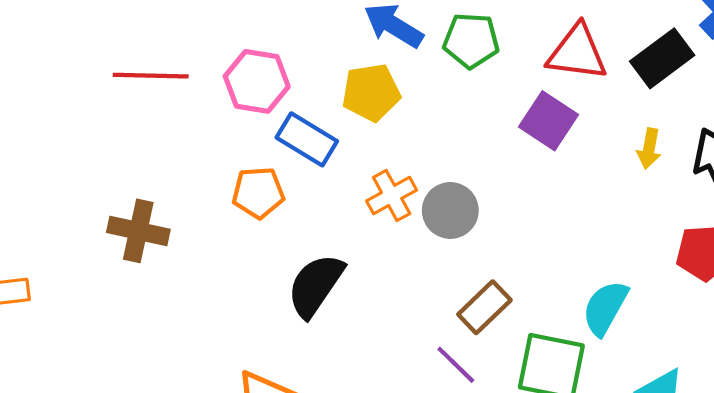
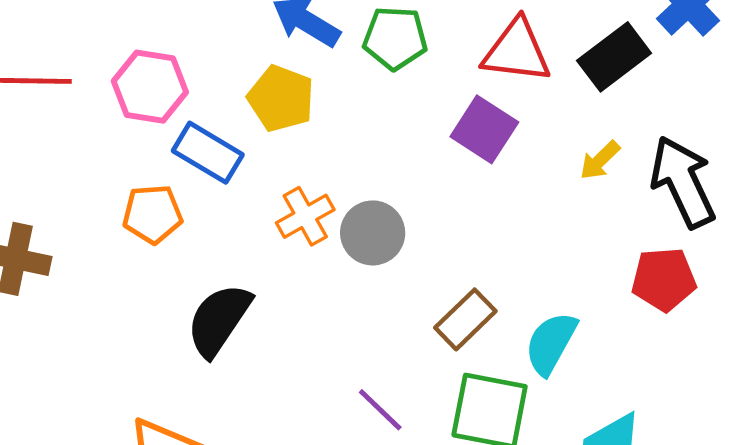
yellow pentagon: (371, 92) -> (281, 98), turned 30
yellow arrow: (649, 149) -> (600, 160), turned 36
brown rectangle: (484, 307) -> (465, 319), moved

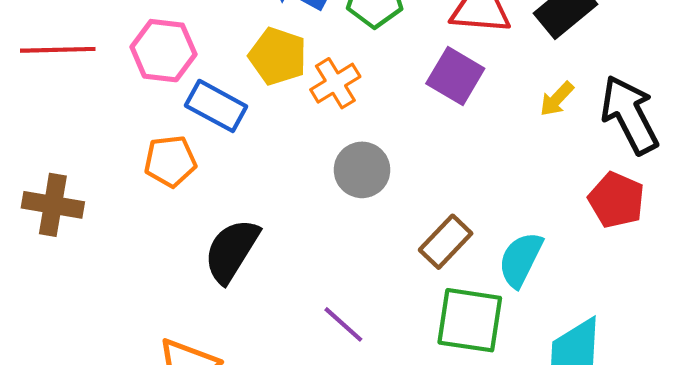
orange cross: (305, 216) -> (335, 83), moved
red pentagon: (664, 279) -> (616, 200), turned 30
purple line: (380, 410) -> (343, 324), moved

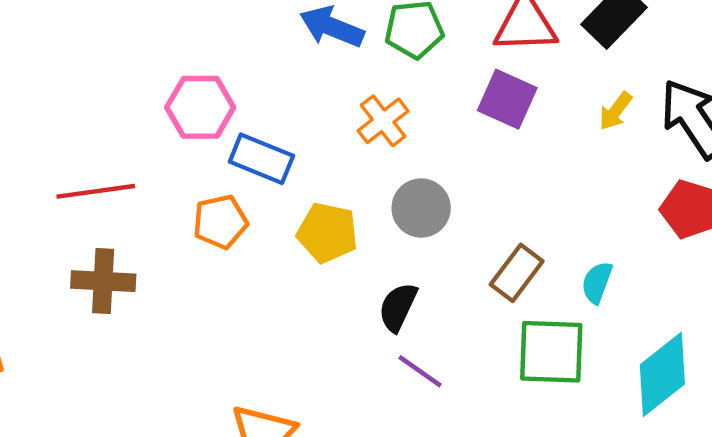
red line: (58, 50) -> (96, 191), moved
yellow pentagon: (278, 56) -> (327, 233), moved
black semicircle: (232, 251) -> (398, 307), moved, size x0.7
cyan semicircle: (521, 259) -> (597, 283), size x0.7

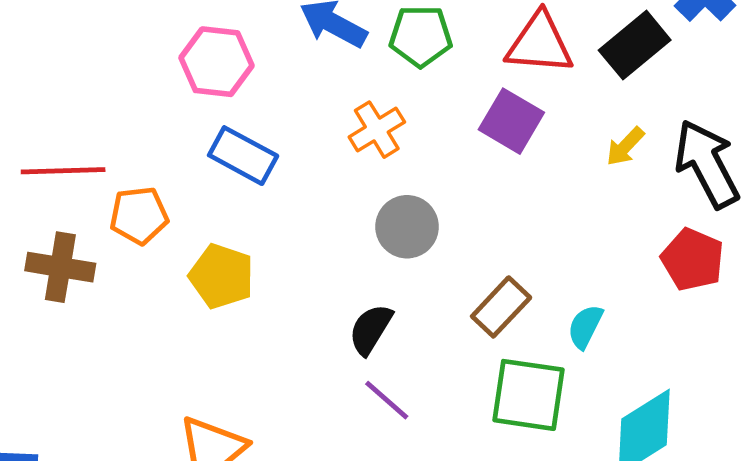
pink hexagon: (200, 107) -> (216, 62), moved
orange pentagon: (220, 222) -> (139, 215), moved
yellow pentagon: (327, 233) -> (222, 276), moved

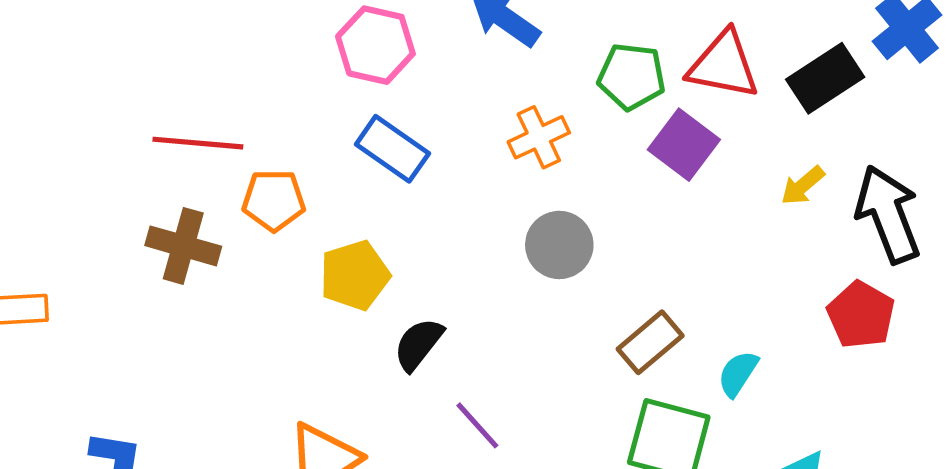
green pentagon: (421, 36) -> (632, 76), moved
yellow pentagon: (222, 276) -> (355, 275), turned 30
black semicircle: (371, 329) -> (418, 344), moved
purple line: (387, 400) -> (477, 425), moved

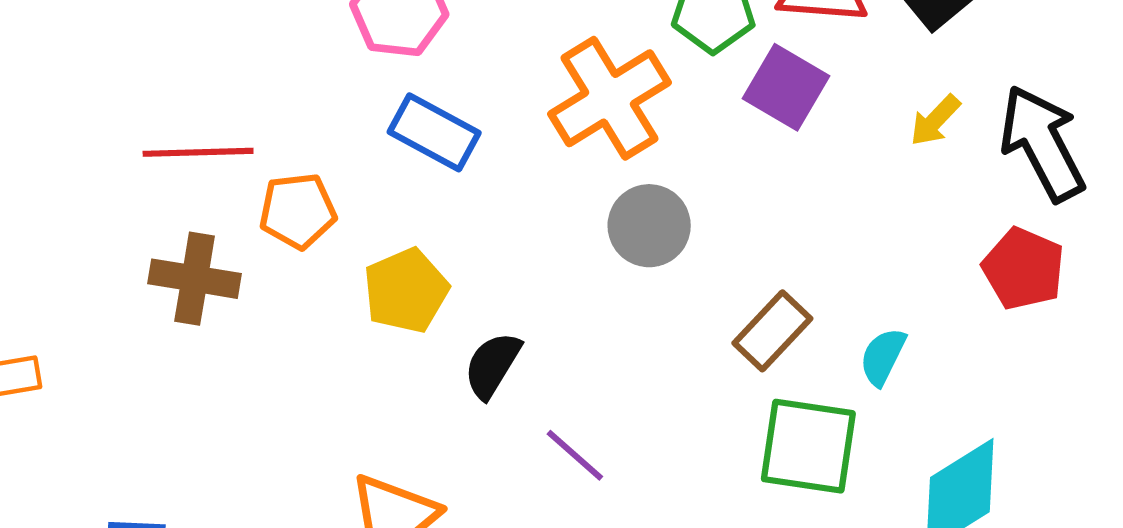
orange cross: (539, 137) -> (609, 98), size x1.6

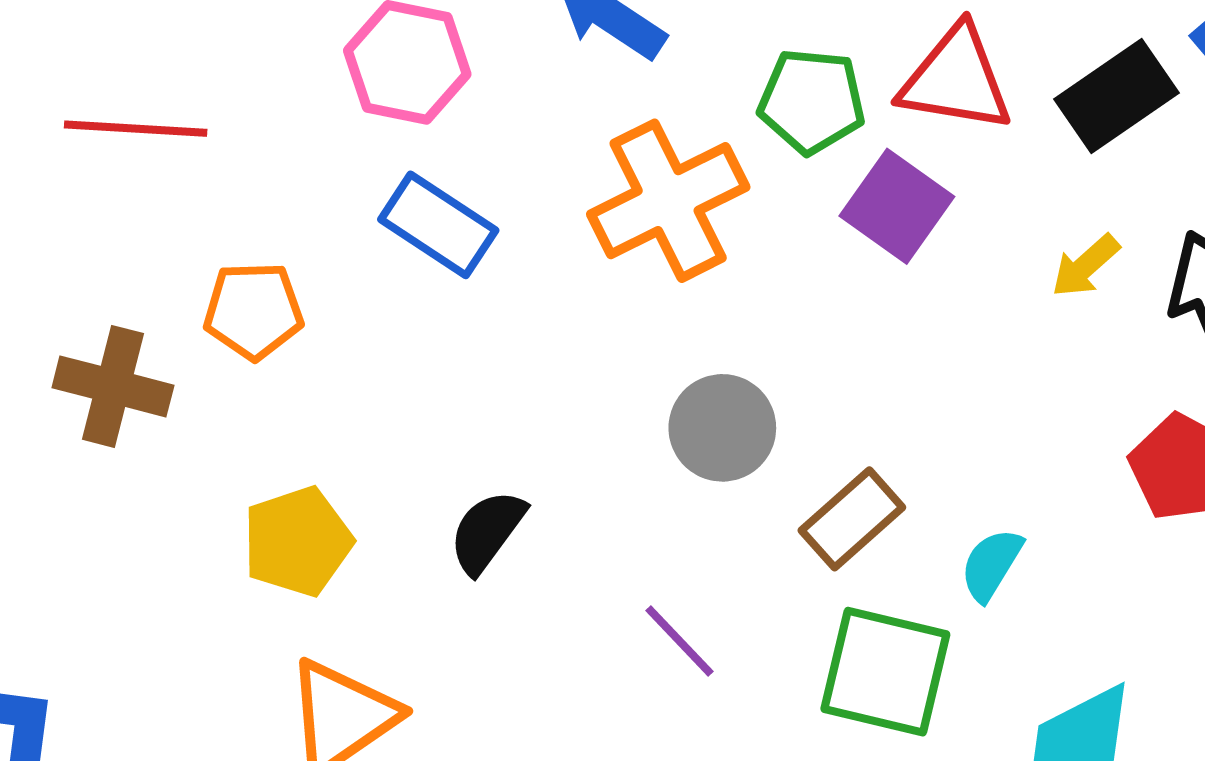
red line: (198, 152) -> (136, 129), moved
gray circle: (649, 226) -> (722, 428), moved
yellow pentagon: (406, 291) -> (298, 541), moved
purple line: (575, 455) -> (680, 641), moved

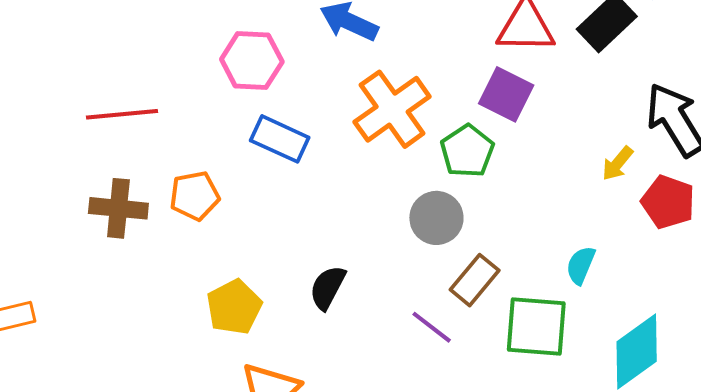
green pentagon: (812, 101) -> (467, 151), moved, turned -30
yellow arrow: (1085, 266) -> (618, 163), moved
brown cross: (113, 386) -> (118, 208), moved
brown rectangle: (852, 519) -> (475, 280), moved

